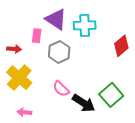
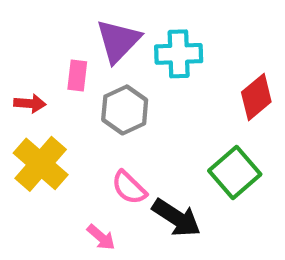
purple triangle: (56, 19) -> (118, 41), turned 40
green square: (111, 95) -> (235, 172), moved
pink arrow: (24, 112) -> (101, 237), moved, turned -144

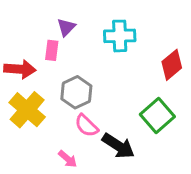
purple triangle: (118, 41) -> (66, 27), moved, size x0.6
red arrow: (30, 103) -> (20, 69), size x1.5
gray hexagon: (125, 110) -> (76, 92), moved

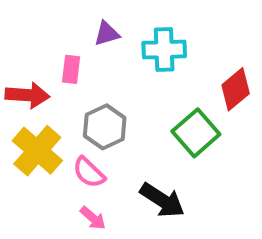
purple triangle: (66, 27) -> (107, 34), moved, turned 30
green square: (157, 116) -> (196, 133), moved
pink semicircle: (86, 126) -> (89, 172), moved

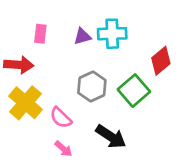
purple triangle: (107, 34) -> (82, 36), moved
pink rectangle: (71, 69) -> (40, 34), moved
gray hexagon: (105, 127) -> (92, 87), moved

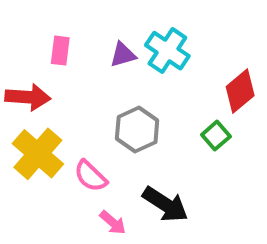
cyan cross: (112, 34) -> (167, 51), turned 36
green square: (134, 91) -> (216, 136), moved, size x0.6
pink arrow: (63, 149) -> (113, 223), moved

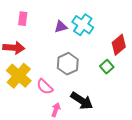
pink rectangle: (60, 51) -> (23, 19), moved
pink arrow: (113, 223) -> (56, 110), turned -112

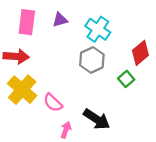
pink rectangle: (23, 19) -> (27, 22), size x1.5
purple triangle: (61, 27) -> (60, 20), moved
gray hexagon: (68, 64) -> (92, 60), moved

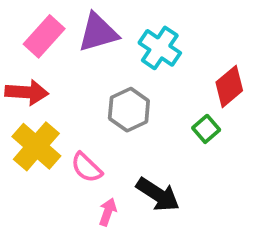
purple triangle: (60, 20) -> (98, 32), size x1.6
pink rectangle: (27, 22) -> (44, 36), turned 35
gray hexagon: (92, 60) -> (129, 110), moved

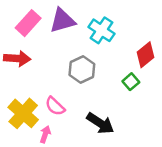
yellow cross: (36, 146) -> (23, 113), moved
pink arrow: (108, 212) -> (45, 134), moved

